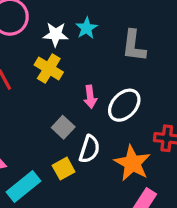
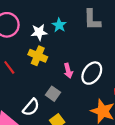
gray L-shape: (134, 46) -> (92, 20), moved
white semicircle: (89, 149) -> (31, 107), moved, turned 30

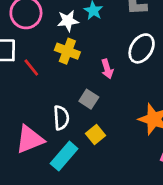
white ellipse: (92, 73) -> (142, 48), moved
white semicircle: (31, 107) -> (61, 118), turned -42

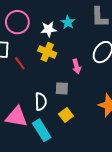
gray square: (89, 99) -> (62, 88), turned -32
pink triangle: (30, 139) -> (17, 117), turned 30
cyan rectangle: (64, 156) -> (42, 130), turned -75

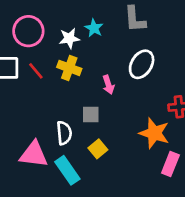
red line: (20, 63) -> (36, 71), moved

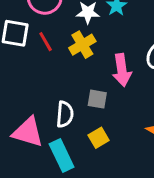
yellow cross: (69, 68) -> (82, 45), turned 30
pink arrow: (108, 85) -> (122, 70), size x1.5

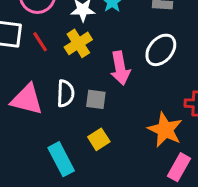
white semicircle: (65, 114) -> (65, 93), moved
pink triangle: (28, 132) -> (27, 99), moved

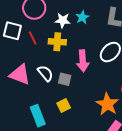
yellow cross: (78, 43) -> (57, 42), turned 30
white semicircle: (65, 93) -> (45, 73), turned -48

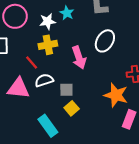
red line: (33, 38) -> (32, 62), moved
white semicircle: (45, 73) -> (44, 80), turned -54
gray square: (65, 79) -> (66, 90), moved

